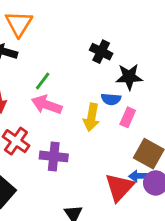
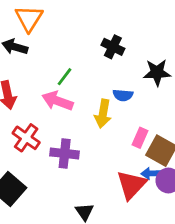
black star: (129, 77) -> (157, 72), moved
green line: (43, 81) -> (65, 77), moved
pink rectangle: (128, 117) -> (140, 138), moved

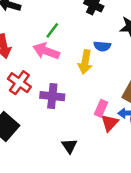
pink rectangle: (140, 138) -> (101, 108), moved
red triangle: (131, 185) -> (110, 123), size x0.7

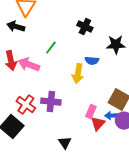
pink arrow: (46, 51) -> (29, 65), moved
red cross: (19, 83) -> (26, 105), moved

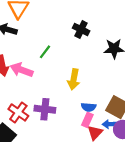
blue semicircle: (92, 61) -> (89, 107), moved

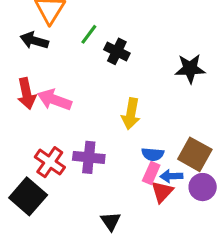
black cross: (81, 29) -> (117, 51), moved
green line: (45, 52) -> (89, 34), moved
blue arrow: (110, 124) -> (171, 176), moved

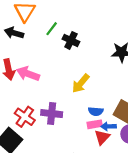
yellow arrow: (131, 114) -> (81, 83), turned 30
pink rectangle: (151, 173) -> (95, 124), turned 56

